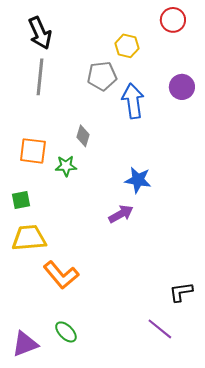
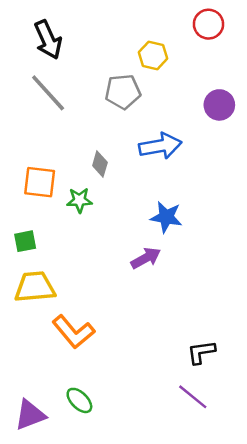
gray line: (40, 77) -> (48, 93), turned -48
blue arrow: (133, 101) -> (160, 146), moved, turned 88
black L-shape: (181, 292) -> (201, 352), moved

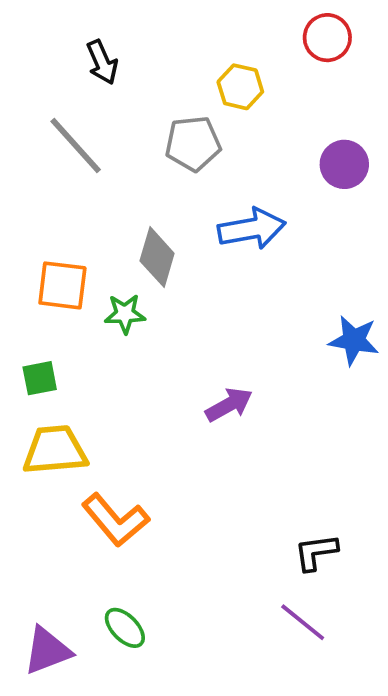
black arrow: (48, 40) -> (102, 62), moved, size x0.7
gray diamond: (100, 164) -> (157, 257), size x1.4
blue star: (166, 217) -> (354, 340), moved

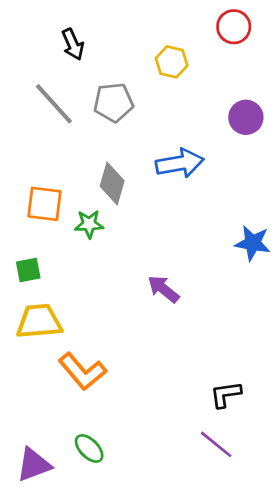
gray pentagon: (193, 144) -> (113, 102), moved
purple arrow: (229, 405) -> (163, 289), turned -112

